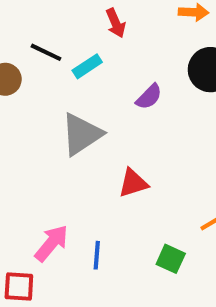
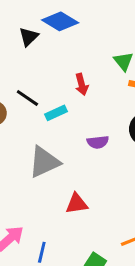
purple semicircle: (149, 97) -> (98, 142), turned 30

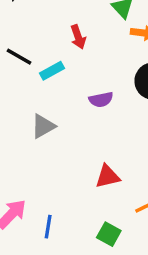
gray triangle: (44, 162) -> (43, 126), size x0.7
red triangle: (77, 204) -> (108, 176), moved

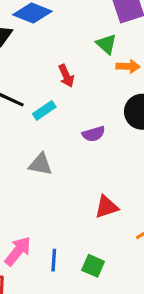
gray triangle: (43, 126) -> (40, 164), turned 45
green square: (109, 234) -> (93, 266), moved

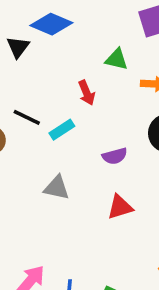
green triangle: (106, 44) -> (116, 59), moved, turned -30
red triangle: (106, 207) -> (120, 207), moved

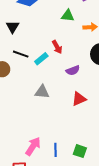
black triangle: (18, 47) -> (13, 27), moved
red arrow: (87, 93) -> (57, 47), moved

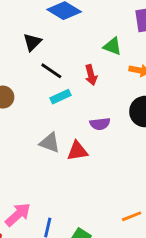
red arrow: (57, 47) -> (91, 75), moved
black line: (21, 54) -> (51, 71), moved
red triangle: (79, 99) -> (77, 151), moved

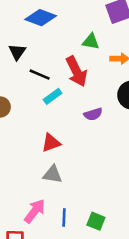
red arrow: (91, 75) -> (76, 71), size x1.6
gray triangle: (50, 143) -> (53, 174), moved
red triangle: (77, 151) -> (51, 143), moved

